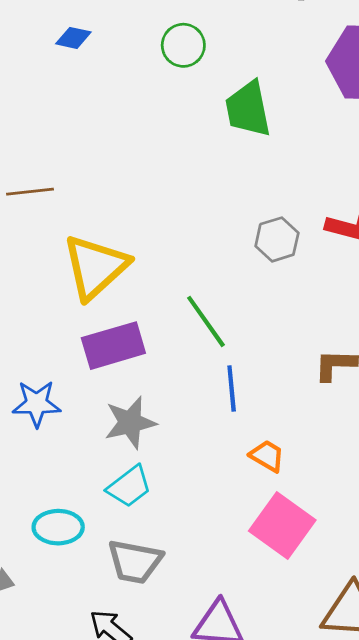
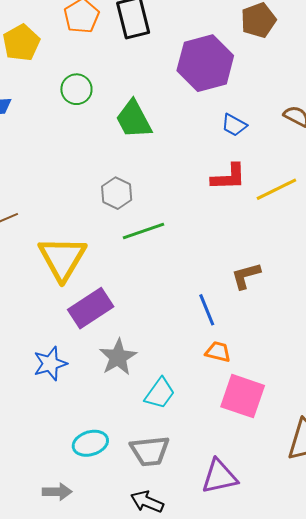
gray hexagon: (277, 239) -> (117, 193), moved
green line: (206, 321) -> (144, 231), moved, turned -57
blue line: (232, 389) -> (207, 310), moved
cyan trapezoid: (129, 487) -> (160, 393), moved

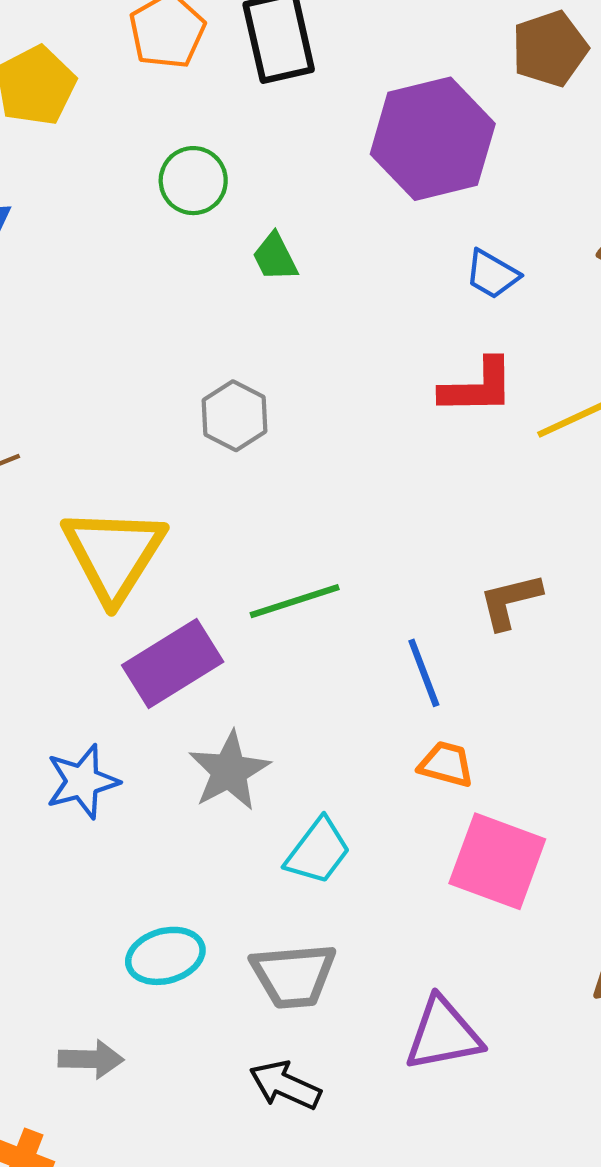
green circle: (76, 89) -> (193, 181), moved
green trapezoid: (134, 119) -> (275, 257), size x0.6
green line: (144, 231) -> (295, 601), moved

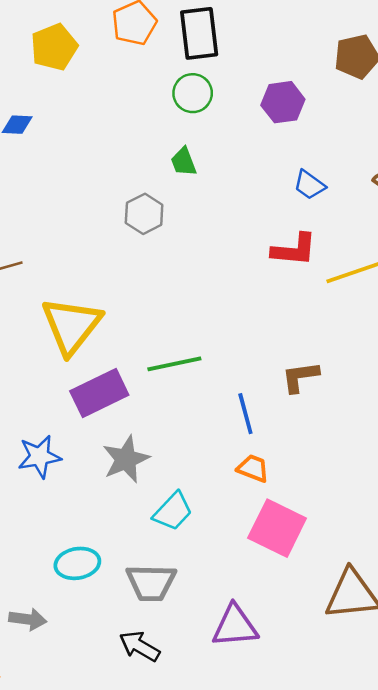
purple hexagon: (433, 139) -> (283, 102), size x0.6
green circle: (193, 181) -> (193, 93), moved
gray hexagon: (234, 416) -> (144, 214), moved

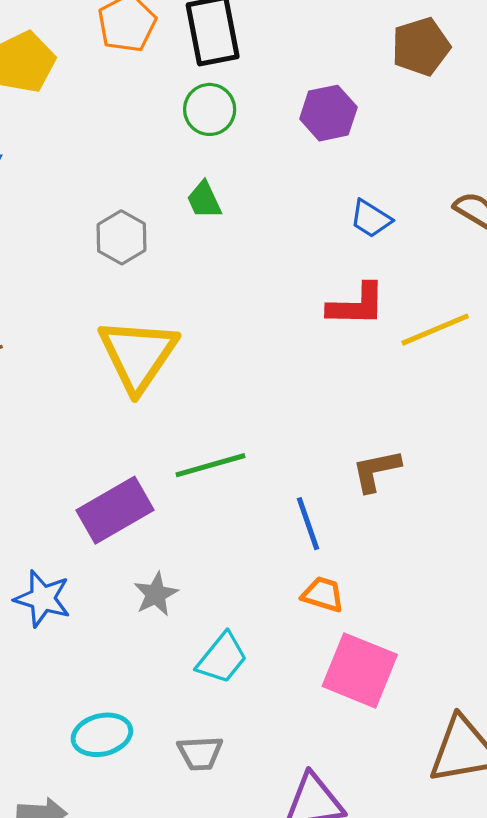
gray hexagon: (144, 214) -> (121, 237), moved
yellow triangle: (71, 326) -> (138, 355), moved
blue star: (39, 457) -> (43, 599), turned 30
gray star: (126, 459) -> (156, 594), size x0.7
gray trapezoid: (151, 583) -> (200, 753), size x0.7

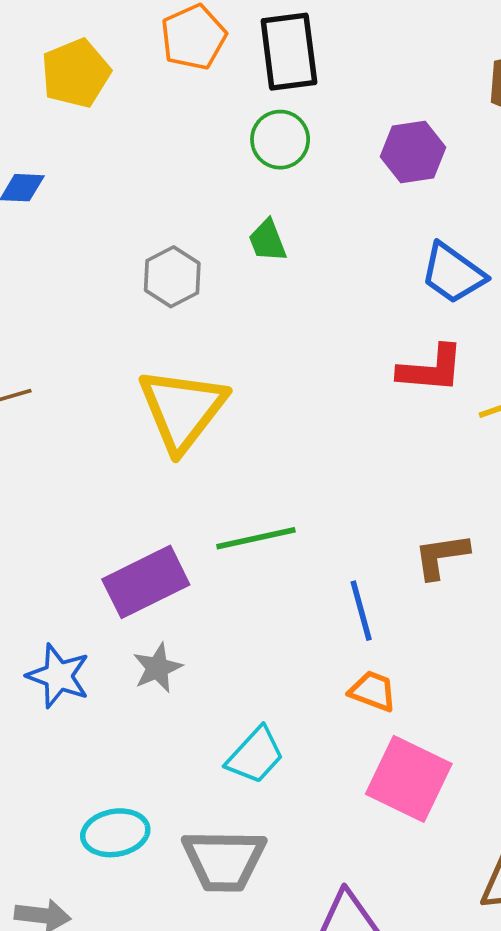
blue trapezoid: (371, 219) -> (453, 273), size x1.4
gray star: (156, 594) -> (157, 668), moved
gray trapezoid: (200, 753) -> (224, 860), size x1.6

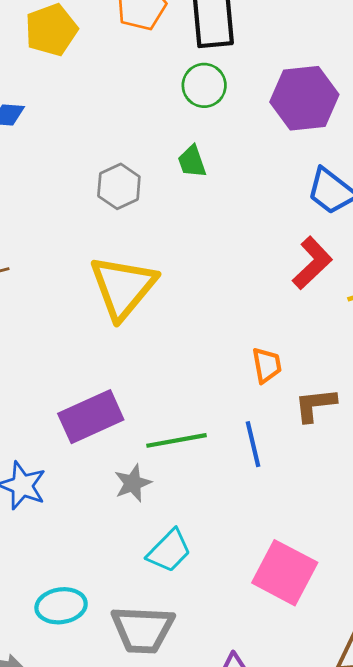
purple hexagon: (413, 152) -> (304, 98), size x1.4
red L-shape: (431, 369) -> (312, 263), turned -50
green line: (256, 538) -> (177, 440), moved
gray star: (157, 668) -> (133, 483), moved
orange trapezoid: (373, 691) -> (267, 365), moved, turned 57

